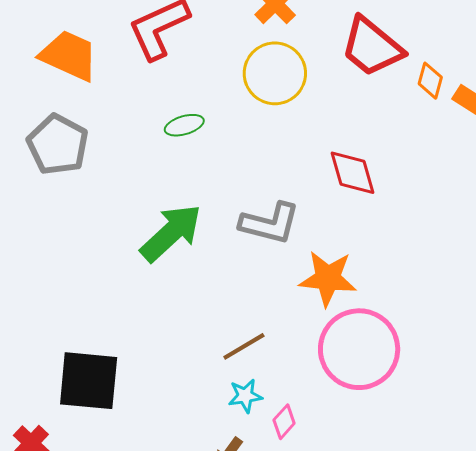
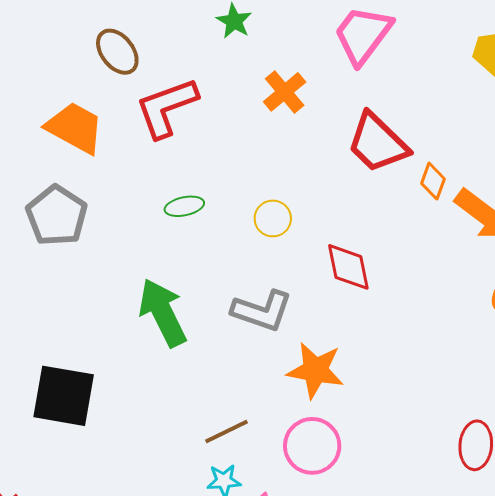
yellow circle: (275, 73) -> (273, 218), moved, size x0.6
green arrow: (171, 233) -> (163, 313), turned -78
pink circle: (359, 349) -> (312, 446), moved, size x0.7
black square: (89, 381) -> (64, 396), moved

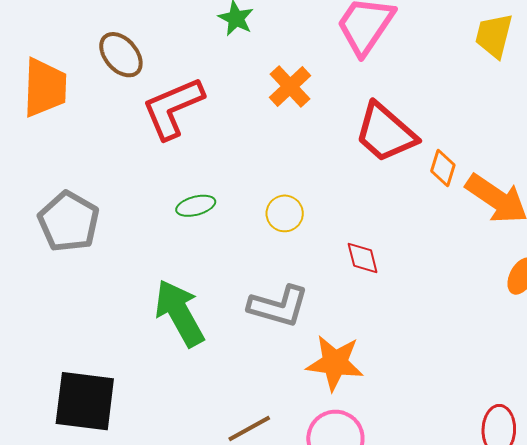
orange trapezoid: (75, 128) -> (45, 88), moved, turned 66
red diamond: (348, 267) -> (363, 258), size x0.7

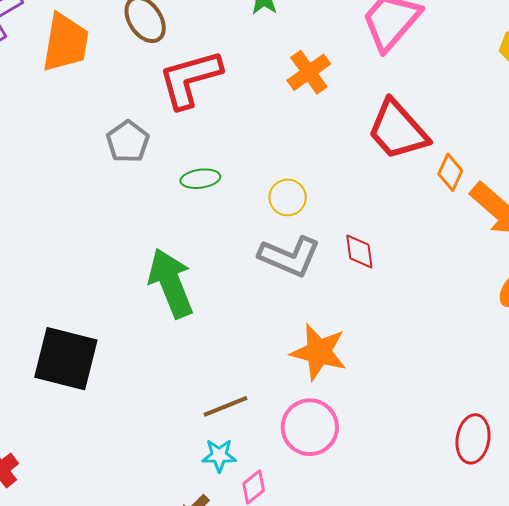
gray pentagon: (69, 222) -> (128, 142), moved, size x0.7
gray L-shape: (278, 306) -> (289, 256), moved

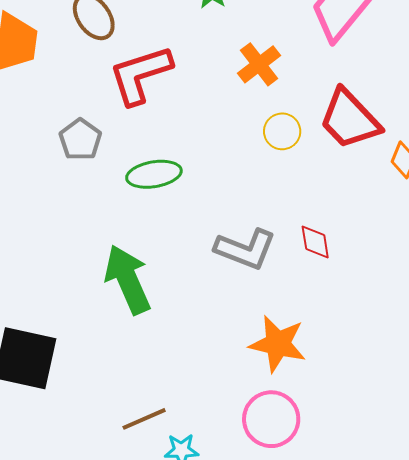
green ellipse: (200, 179) -> (154, 174), size x1.4
yellow circle: (288, 197) -> (282, 131), moved
brown line: (226, 406) -> (144, 419), moved

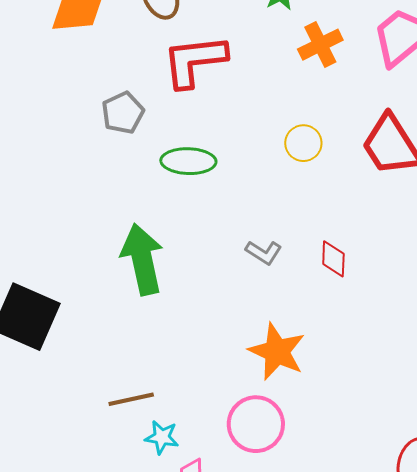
orange cross: (259, 64) -> (320, 45), moved
yellow circle: (282, 131) -> (303, 143), moved
gray L-shape: (245, 249) -> (264, 252), size x0.6

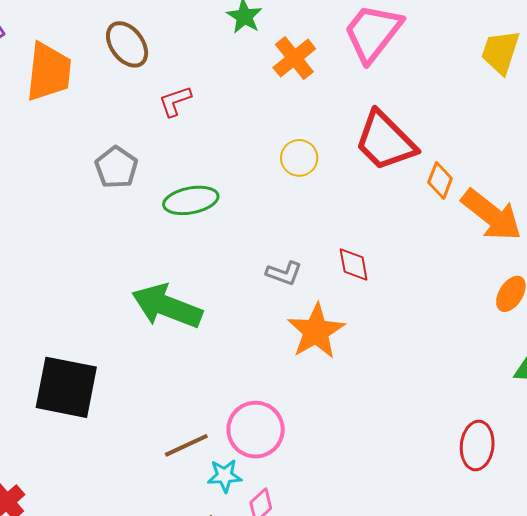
red L-shape: (194, 61) -> (175, 101), size x0.5
green arrow: (142, 259) -> (167, 306), turned -44
orange star: (277, 352) -> (316, 331), moved, turned 30
pink circle: (256, 424) -> (256, 430), moved

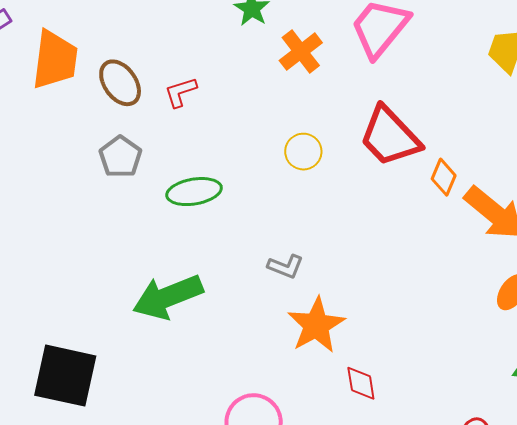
brown ellipse: (127, 44) -> (120, 83), moved
red diamond: (354, 265) -> (361, 383), moved
green arrow: (167, 306) -> (168, 297), turned -44

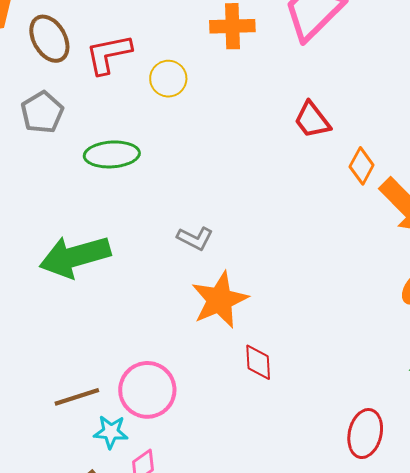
orange cross: (301, 52) -> (232, 26), turned 30
red L-shape: (181, 92) -> (109, 54), size x1.4
red trapezoid: (390, 137) -> (312, 120), size x0.6
yellow circle: (303, 152) -> (168, 79), moved

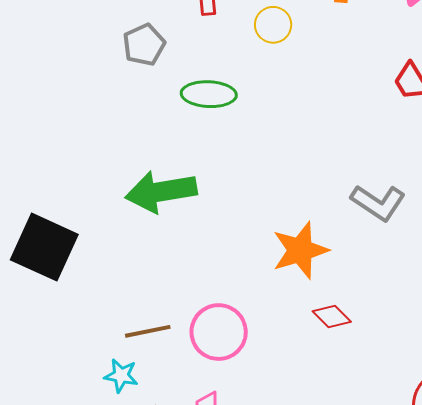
gray L-shape: (195, 238) -> (378, 203), moved, size x1.5
red diamond: (258, 362) -> (332, 316), turned -48
cyan star: (111, 432) -> (121, 376), moved

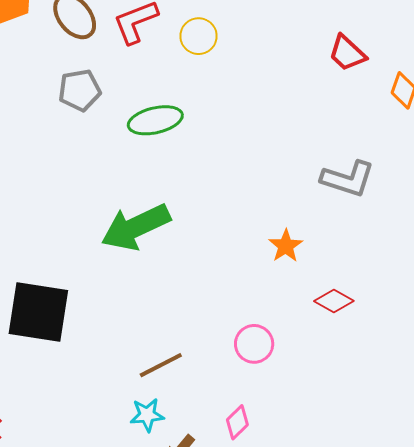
gray pentagon: (144, 45) -> (80, 90), turned 30
orange star: (300, 250) -> (286, 246), size x0.6
pink circle: (219, 332) -> (254, 344), moved, size x0.7

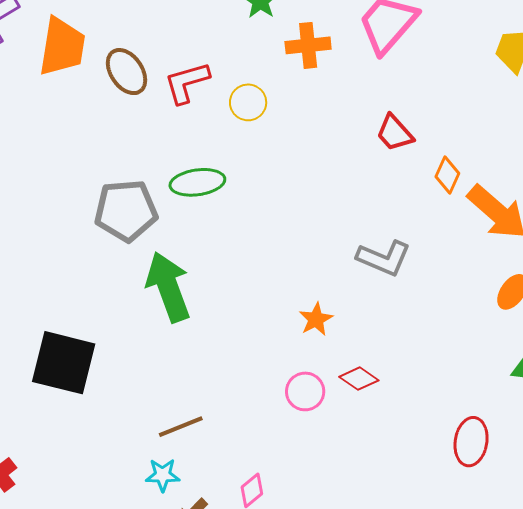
gray pentagon: (80, 90) -> (126, 211), moved, size x1.5
green arrow: (136, 227) -> (168, 287), turned 90
pink circle: (254, 344) -> (305, 391), moved

